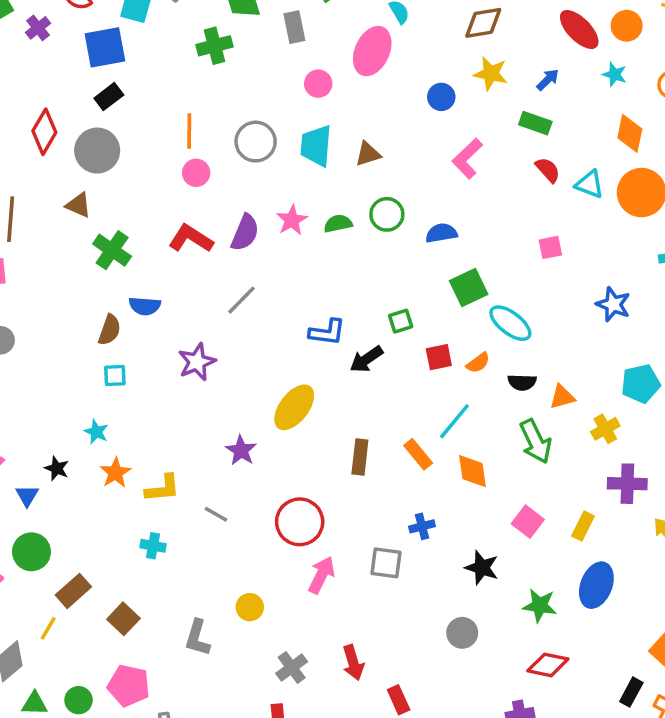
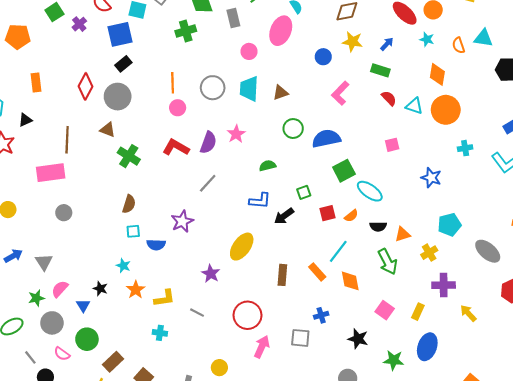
green semicircle: (338, 224) -> (268, 166), moved
blue semicircle: (441, 233) -> (326, 139), size x1.5
blue semicircle: (145, 306) -> (156, 245), moved

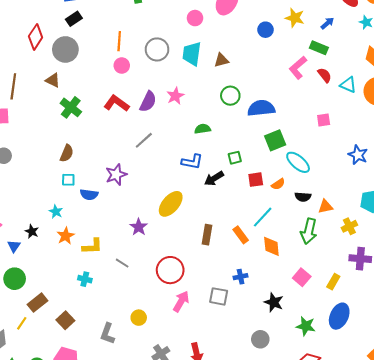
pink L-shape: (340, 93) -> (298, 68), moved
green arrow: (388, 262) -> (309, 231), turned 35

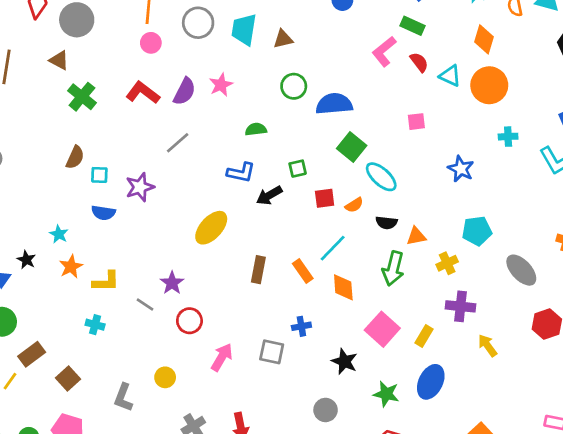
green square: (275, 140) -> (352, 147), turned -30
cyan square: (68, 180) -> (99, 175), moved
purple star: (139, 227) -> (172, 283), moved
red circle: (170, 270) -> (189, 321), moved, size x0.7
pink square: (302, 277) -> (382, 329), size x1.4

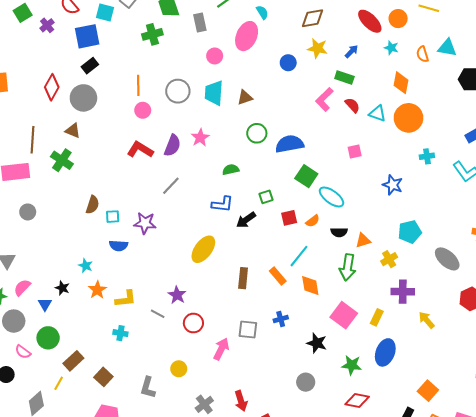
green cross: (82, 97) -> (62, 160), moved
purple star: (140, 187) -> (145, 223), turned 30
gray square: (272, 352) -> (248, 329), moved

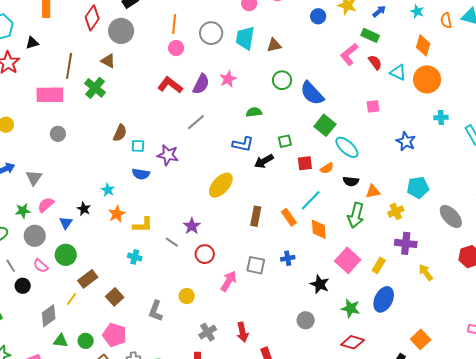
blue semicircle: (290, 144) -> (312, 93), turned -128

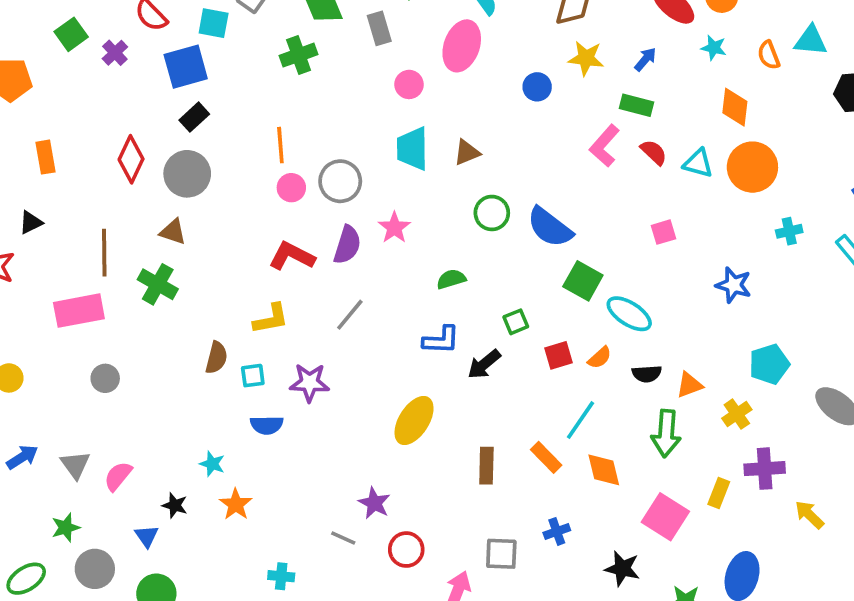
gray circle: (211, 33) -> (340, 181), moved
pink semicircle: (46, 205) -> (118, 476), moved
yellow L-shape: (143, 225) -> (271, 319), moved
yellow rectangle: (379, 265) -> (719, 493), moved

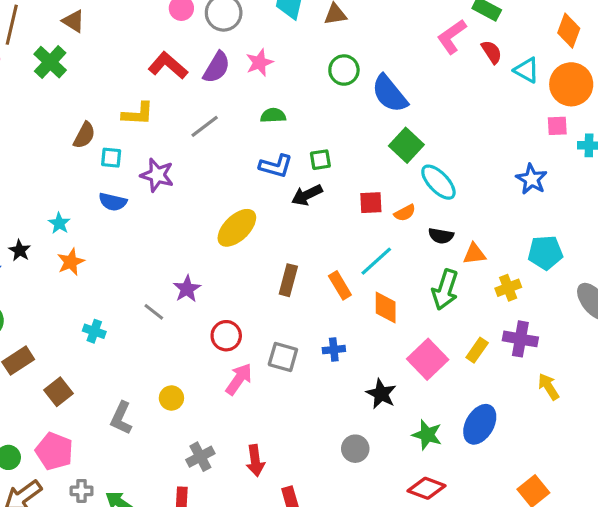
pink square: (663, 232) -> (557, 126), moved
green semicircle: (451, 279) -> (273, 115), moved
green square: (516, 322) -> (320, 160), moved
red circle: (406, 550) -> (226, 336), moved

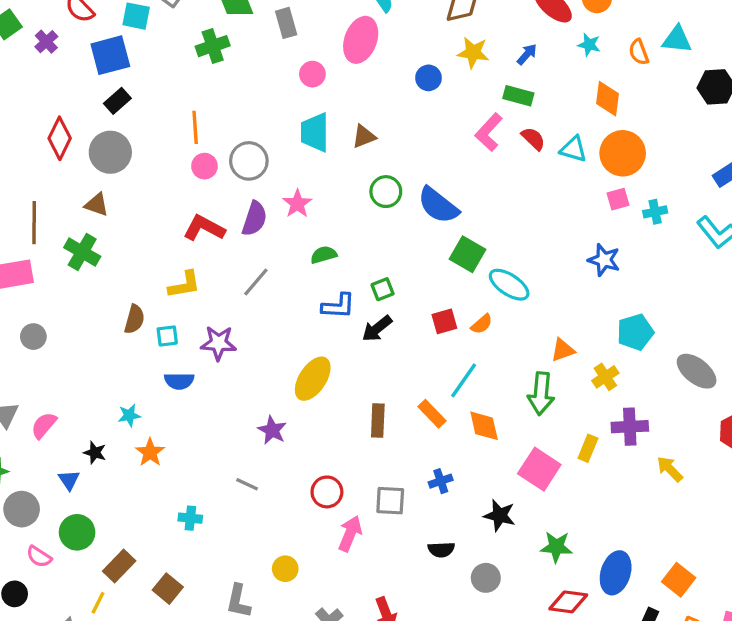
cyan star: (59, 223) -> (129, 415), turned -30
black semicircle: (441, 236) -> (441, 550), moved
purple star: (187, 289) -> (272, 430), moved
blue ellipse: (480, 424) -> (616, 573), moved

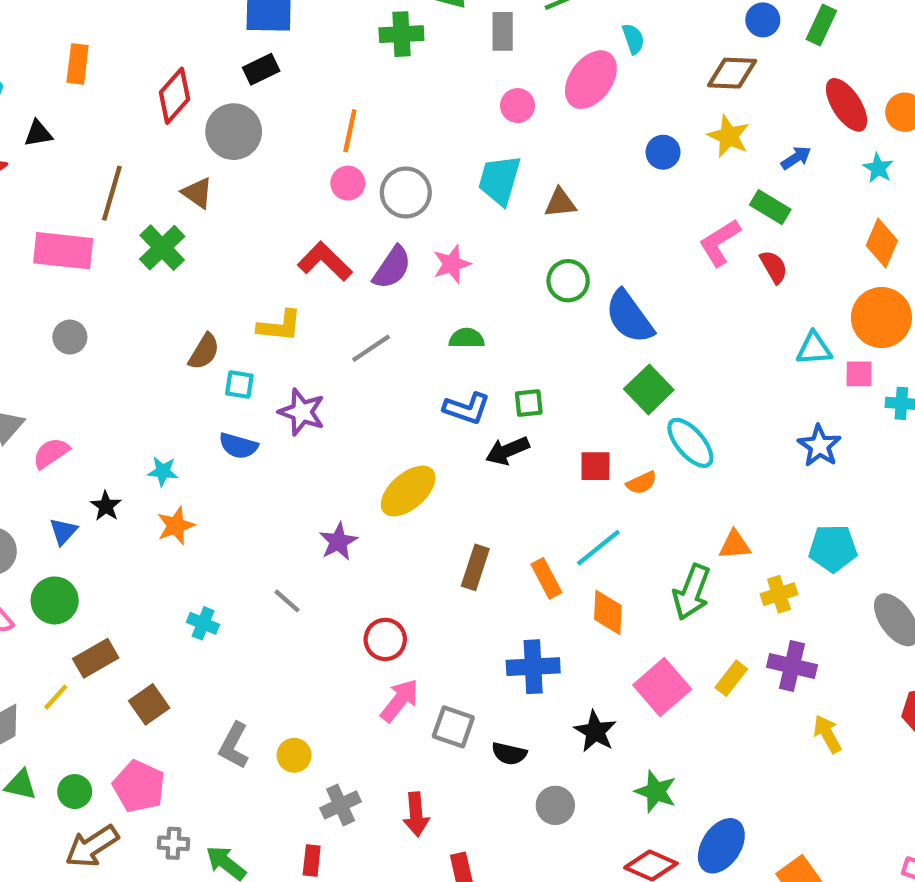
cyan triangle: (573, 149) -> (814, 349), moved, turned -36
blue cross: (441, 481) -> (533, 667), size x1.6
gray square: (390, 501) -> (453, 727), moved
yellow circle: (285, 569) -> (294, 755), moved

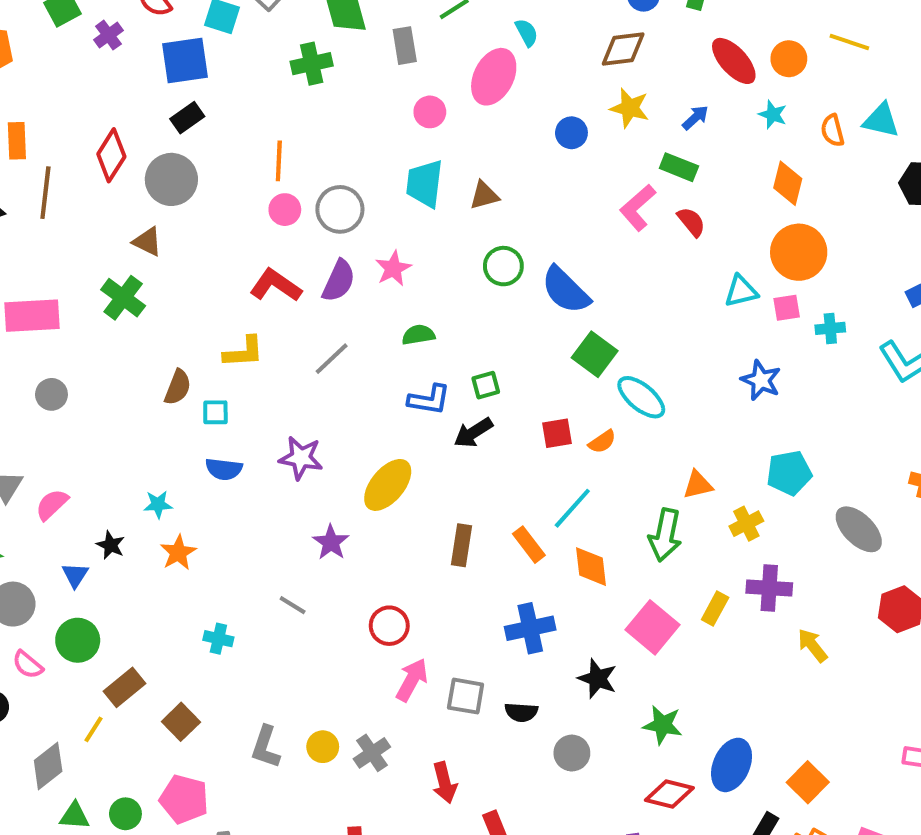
brown line: (112, 193) -> (45, 193), moved
purple star: (302, 412) -> (301, 458), moved
gray cross: (341, 805) -> (372, 753), moved

